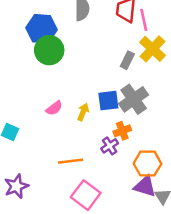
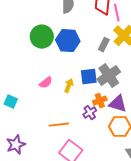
blue hexagon: (42, 29) -> (68, 41), moved
purple triangle: (145, 186) -> (118, 104), moved

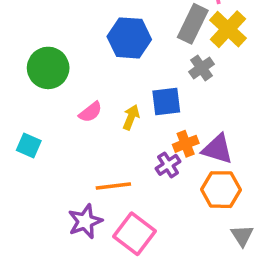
green circle: (42, 37) -> (48, 68), moved
gray rectangle: (104, 45) -> (193, 24), moved, size x1.5
gray cross: (109, 76) -> (202, 68), moved, size x0.6
purple star: (16, 145) -> (85, 221), moved

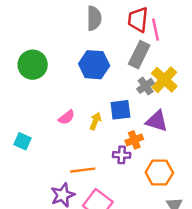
yellow cross: (228, 29) -> (164, 80), moved
green circle: (48, 68) -> (33, 65), moved
purple triangle: (217, 149) -> (157, 121), moved
purple cross: (168, 165) -> (122, 155), turned 36

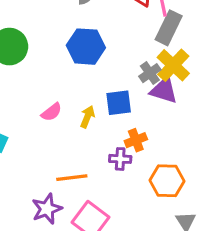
gray rectangle: (139, 55) -> (169, 28), moved
purple triangle: (157, 121) -> (164, 90), moved

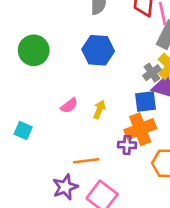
blue square: (119, 103) -> (145, 102), moved
orange cross: (136, 140) -> (140, 129), size x1.6

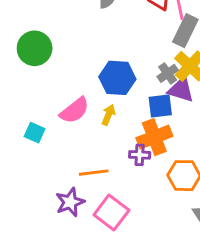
blue hexagon: (98, 50) -> (117, 78), moved
pink semicircle: (69, 106) -> (74, 110), size x1.5
cyan square: (23, 130) -> (35, 133), moved

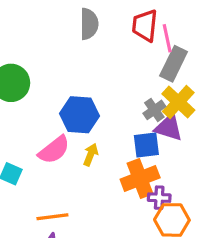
blue hexagon: (117, 78) -> (79, 115), moved
purple cross: (140, 155) -> (159, 198), moved
orange line: (94, 173) -> (52, 217), moved

